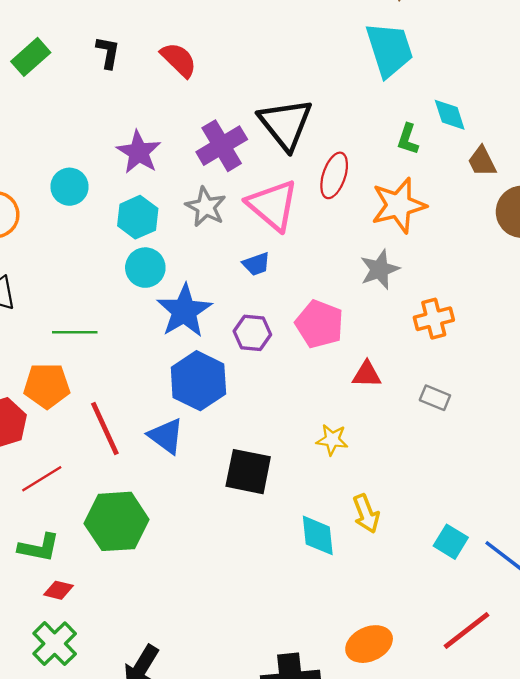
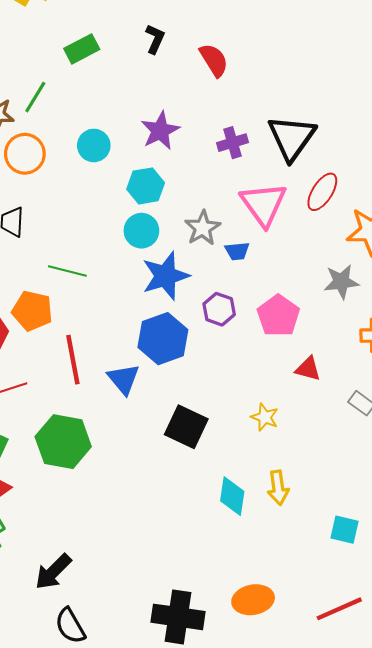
green rectangle: (31, 57) -> (82, 49), moved
purple cross: (222, 146) -> (233, 143), size x0.7
gray star: (206, 207) -> (203, 228), moved
cyan square: (451, 542) -> (344, 530), turned -32

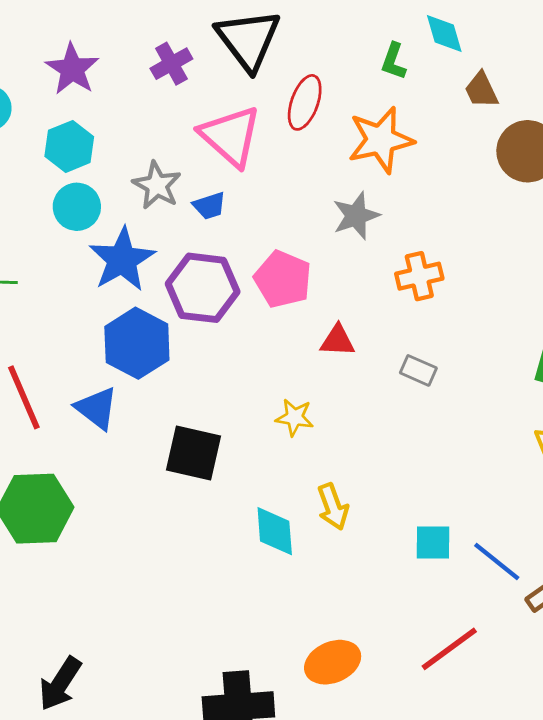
purple hexagon: (219, 309) -> (203, 288), size x1.6

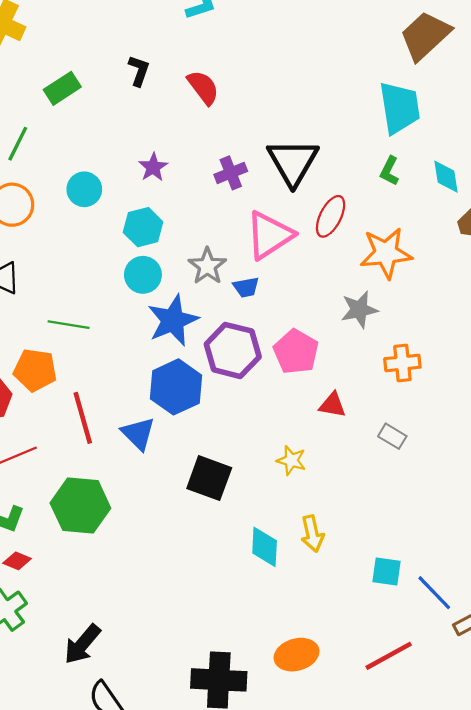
green L-shape: (394, 61) -> (389, 171), moved
purple star: (72, 69) -> (153, 167), size x0.7
pink triangle: (230, 136) -> (270, 235), turned 38

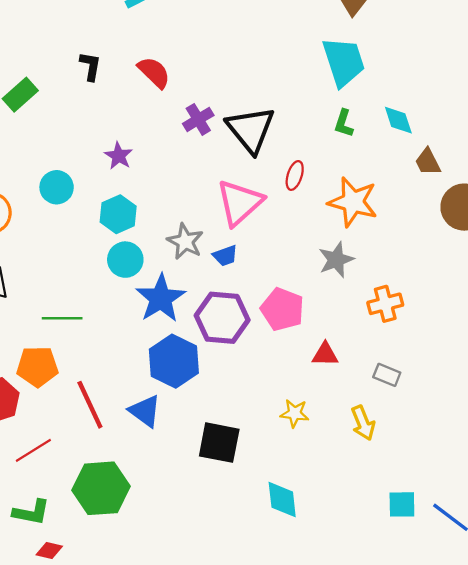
purple cross: (231, 173) -> (198, 119), moved
red ellipse: (331, 216) -> (295, 175), size x0.7
orange star: (386, 253) -> (353, 202), turned 30
yellow arrow: (312, 534) -> (363, 423), moved

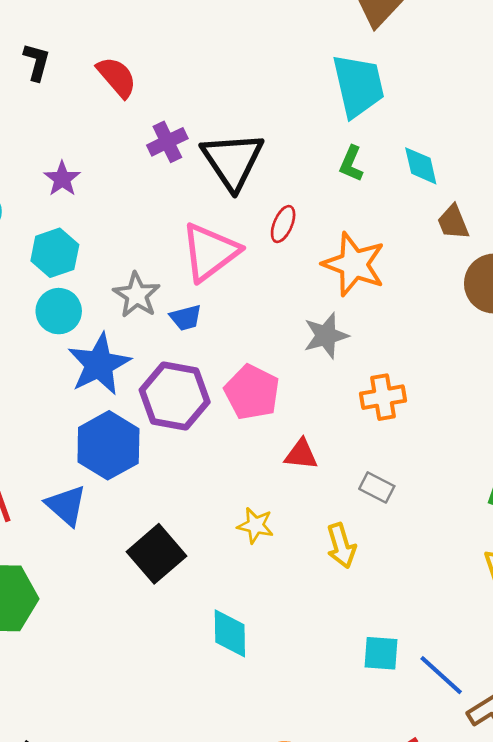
black square: (219, 443) -> (157, 554), turned 33

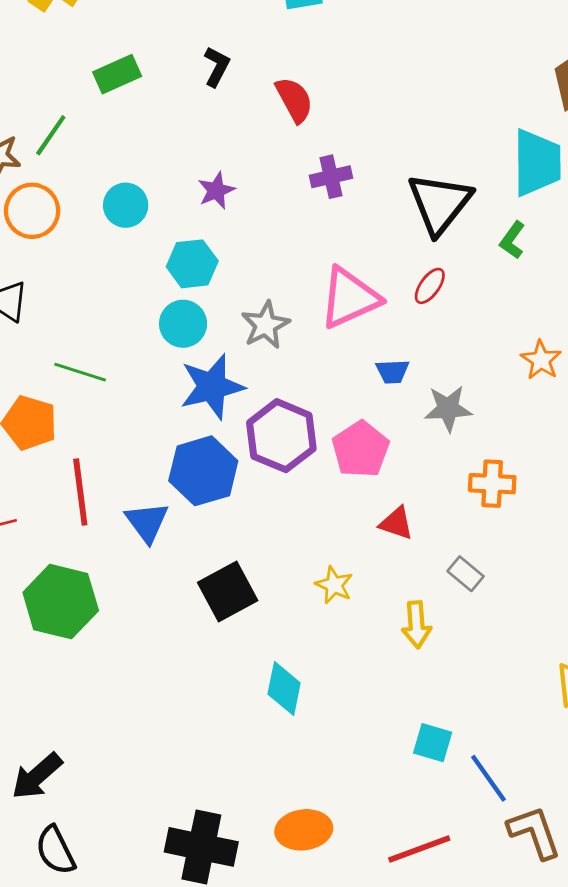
black triangle: (233, 161) -> (440, 203), moved
orange star: (354, 264) -> (541, 360), moved, size x0.6
blue trapezoid: (186, 318) -> (392, 371), moved

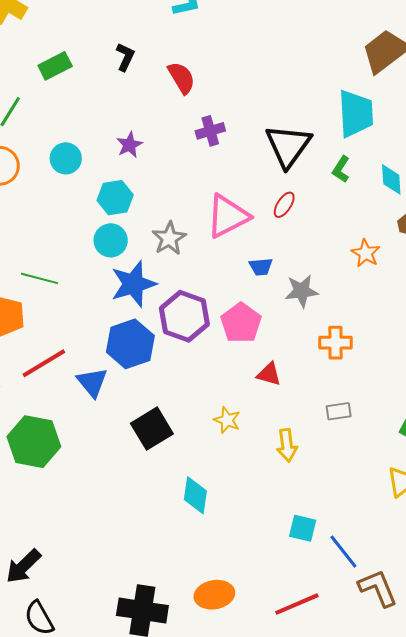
red line: (80, 492) -> (44, 363), turned 69
gray rectangle: (466, 574) -> (339, 411), moved, turned -45

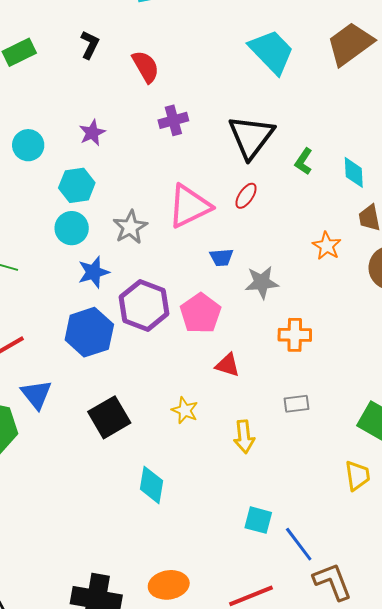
cyan trapezoid: (356, 114) -> (272, 52), moved, turned -42
blue star: (133, 284) -> (94, 272), size x0.7
blue triangle: (92, 382) -> (36, 394), moved

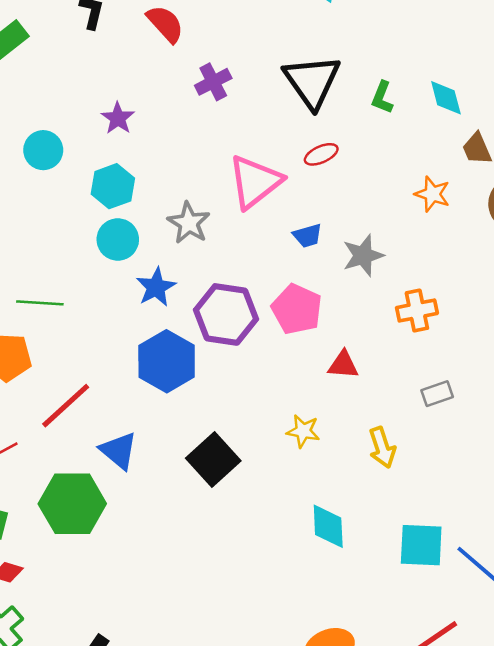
red ellipse: (246, 196) -> (321, 154), turned 44
cyan diamond: (151, 485) -> (328, 526), moved
cyan square: (258, 520) -> (421, 545), size x1.4

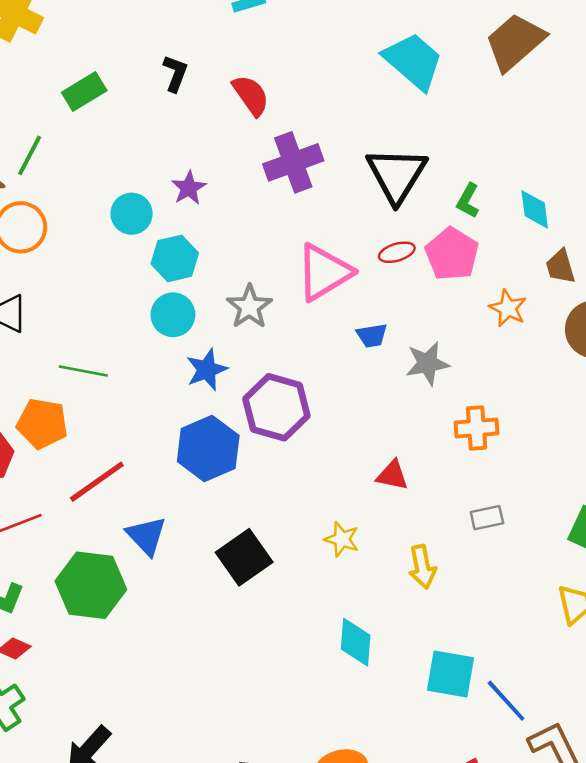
purple cross: (213, 82) -> (293, 162), size x1.5
cyan circle: (43, 150) -> (132, 214), moved
pink pentagon: (297, 309) -> (452, 254), moved

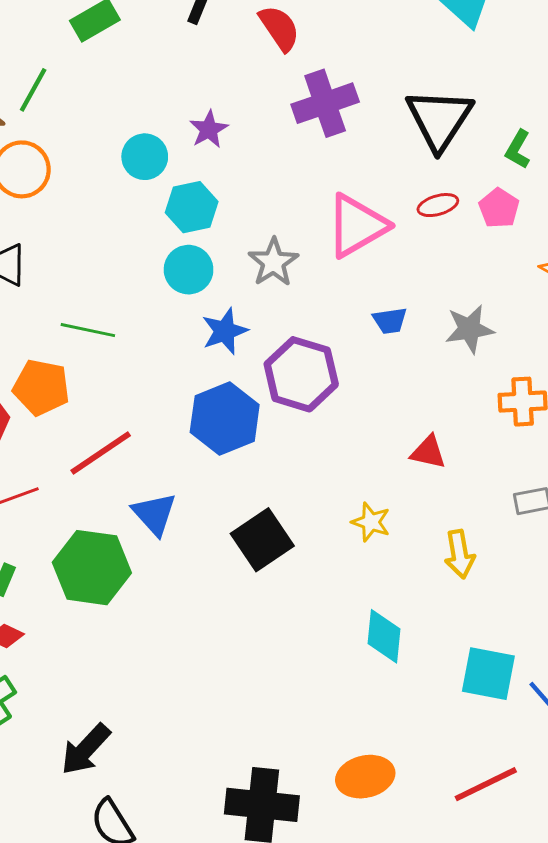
pink pentagon: (452, 254) -> (499, 208), size x0.7
blue trapezoid: (372, 335) -> (390, 321), moved

